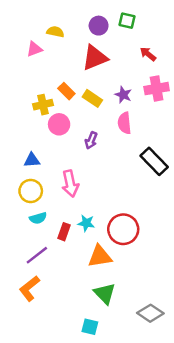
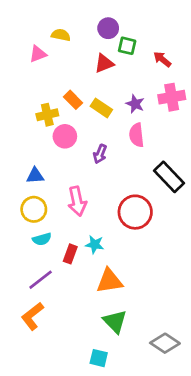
green square: (127, 21) -> (127, 46), moved
red triangle: (95, 58) -> (104, 63), size x0.7
red circle: (123, 229) -> (135, 212), moved

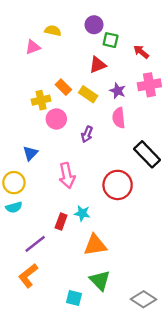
red triangle: (104, 63) -> (98, 65), moved
blue triangle: (35, 176) -> (30, 153), turned -42
yellow circle: (34, 209) -> (14, 183), moved
cyan semicircle: (42, 239) -> (14, 207), moved
cyan square: (99, 358) -> (74, 298), moved

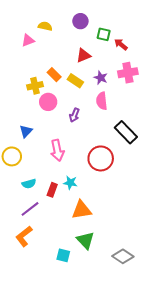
green square: (111, 40) -> (104, 34), moved
cyan semicircle: (14, 207) -> (29, 184), moved

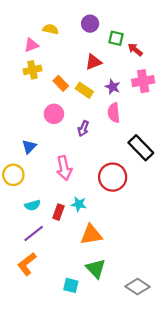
yellow cross: (35, 86) -> (33, 70), moved

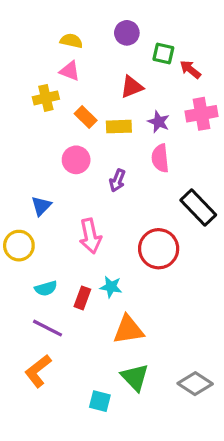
pink triangle: (31, 45) -> (70, 71), moved, turned 42
yellow rectangle: (84, 90) -> (119, 127), turned -36
purple line: (34, 234) -> (47, 328), turned 65
gray diamond: (137, 287) -> (195, 384), moved

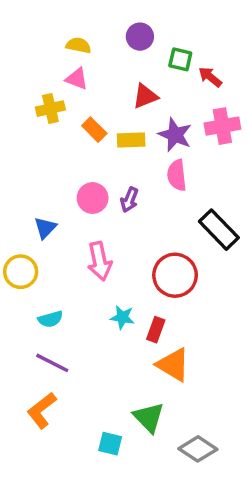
purple star: (159, 122) -> (175, 135), size x1.4
pink circle: (76, 160) -> (93, 198), moved
red rectangle: (82, 298) -> (156, 330), moved
orange triangle: (128, 330) -> (173, 365), moved, turned 40
gray diamond: (195, 384) -> (198, 449), moved

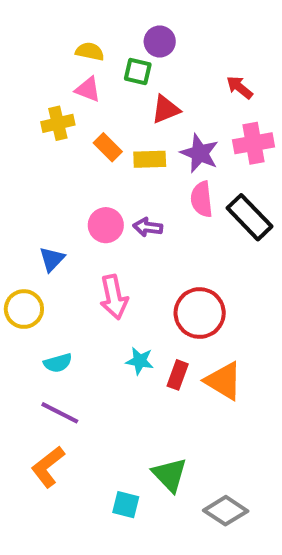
green square: (180, 59) -> (138, 71), moved
purple arrow: (129, 200) -> (148, 227), turned 75
black rectangle: (219, 230) -> (250, 217), moved
orange triangle: (173, 365) -> (224, 381), moved

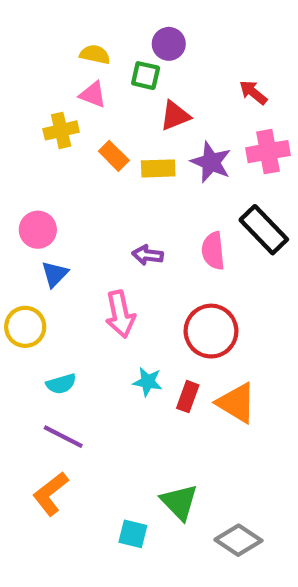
pink semicircle: (202, 199) -> (213, 251), moved
pink circle: (106, 225) -> (38, 230), moved
purple arrow: (148, 227) -> (148, 255), moved

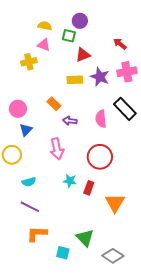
orange rectangle: (114, 156) -> (54, 104), moved
orange triangle: (236, 403) -> (115, 203), moved, turned 30
orange L-shape: (51, 494) -> (37, 234), moved, turned 40

